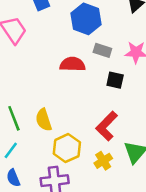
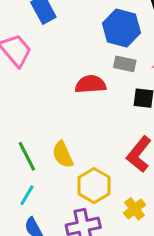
blue hexagon: (86, 19) -> (121, 28), moved
yellow cross: (103, 161) -> (135, 209), moved

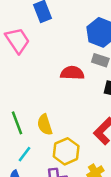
cyan line: (27, 195) -> (25, 154), moved

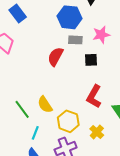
red semicircle: (72, 73) -> (56, 57), turned -48

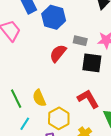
blue hexagon: (70, 17) -> (54, 17), moved
black square: (91, 60) -> (92, 63), size x1.5
red L-shape: (94, 96) -> (88, 99), turned 110

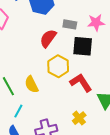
yellow hexagon: (59, 118) -> (58, 66), moved

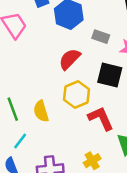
gray rectangle: (70, 24) -> (101, 37), moved

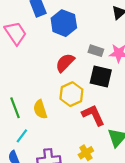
gray rectangle: (101, 37) -> (96, 51), moved

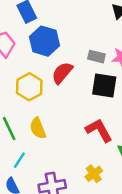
blue hexagon: (64, 23) -> (44, 41), moved
yellow hexagon: (71, 94) -> (29, 87), moved

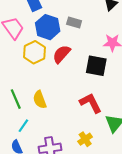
gray rectangle: (96, 57) -> (74, 23), moved
yellow hexagon: (29, 87) -> (34, 52), moved

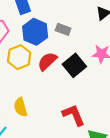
black square: (96, 66) -> (74, 65), moved, turned 35

